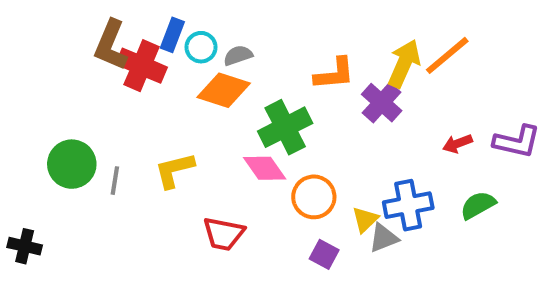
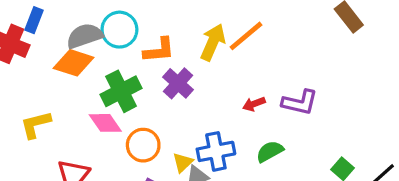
cyan circle: (201, 47) -> (119, 30), moved, size x1.5
gray semicircle: (238, 55) -> (85, 36), size x1.6
purple cross: (382, 103) -> (178, 83), moved

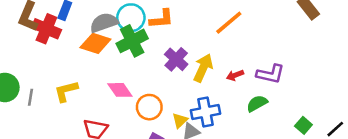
yellow arrow: (213, 42) -> (203, 68), moved
orange L-shape: (159, 50) -> (161, 19), moved
green cross: (121, 91) -> (132, 41), moved
green semicircle: (270, 151) -> (257, 103), moved

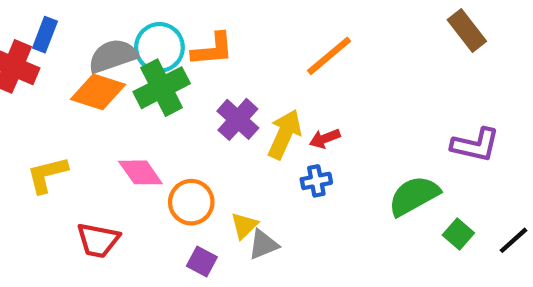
purple L-shape: (270, 74) -> (475, 145), moved
red arrow: (235, 75) -> (325, 139), moved
green semicircle: (257, 103) -> (414, 196), moved, size x1.4
blue cross: (206, 112) -> (316, 181), moved, size x0.6

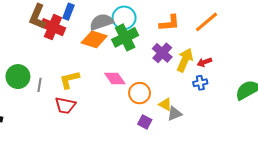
orange L-shape: (212, 49) -> (169, 23), moved
yellow triangle: (244, 225) -> (165, 104), turned -48
red trapezoid: (98, 240) -> (65, 105), moved

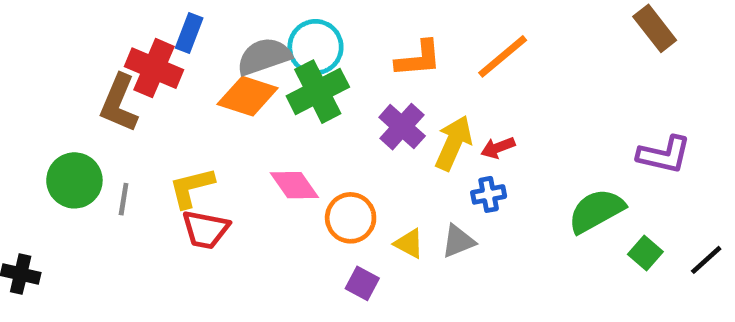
brown L-shape: (38, 17) -> (119, 103), moved
red trapezoid: (65, 105) -> (205, 230), moved
gray triangle: (175, 114) -> (458, 241), moved

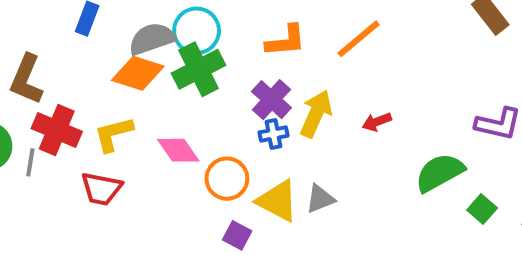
red cross: (154, 68) -> (57, 130), moved
red arrow: (498, 148) -> (377, 122), moved
yellow L-shape: (191, 187) -> (113, 134), moved
blue cross: (489, 194) -> (273, 134), moved
yellow triangle: (409, 244) -> (278, 201), size x1.6

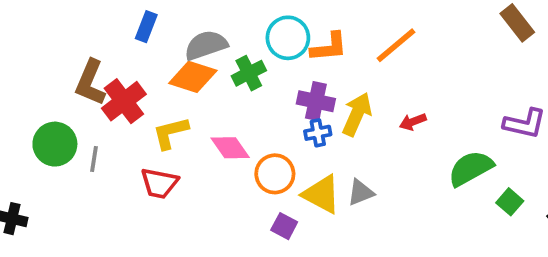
cyan circle: (197, 31) -> (288, 38), moved
green cross: (199, 69) -> (249, 73), size x0.7
purple cross: (271, 100) -> (316, 101), turned -30
red cross: (57, 130) -> (124, 101), moved, turned 30

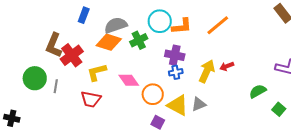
yellow arrow: (357, 114) -> (207, 71), moved
green semicircle: (471, 168) -> (258, 91), size x0.7

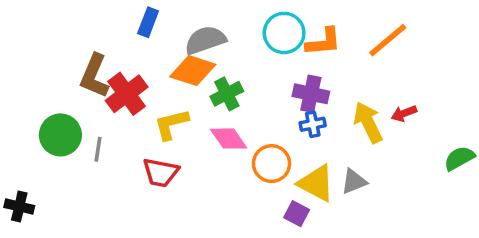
green cross: (139, 40) -> (227, 94), moved
yellow arrow: (207, 71) -> (368, 122), turned -50
purple square: (158, 122) -> (297, 214), moved

